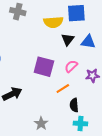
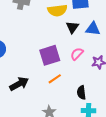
purple square: (44, 67) -> (50, 55), turned -30
orange line: (63, 88) -> (55, 79), moved

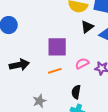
pink semicircle: (77, 54) -> (82, 63), moved

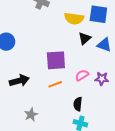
gray star: (40, 101) -> (31, 115), moved

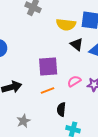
black triangle: (85, 38) -> (77, 44), turned -40
black semicircle: (78, 104) -> (61, 109), moved

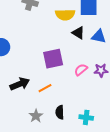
orange line: (48, 90) -> (45, 88), moved
black semicircle: (61, 109) -> (60, 112), moved

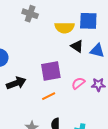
black arrow: (20, 84) -> (16, 83), moved
orange line: (45, 88) -> (49, 96), moved

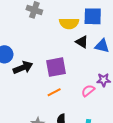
black arrow: (16, 83) -> (23, 68), moved
pink semicircle: (78, 83) -> (88, 91), moved

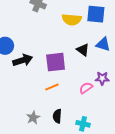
black triangle: (82, 42) -> (83, 50), moved

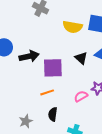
black arrow: (23, 60) -> (29, 56), moved
black semicircle: (57, 116) -> (53, 114), moved

